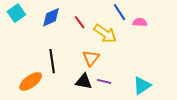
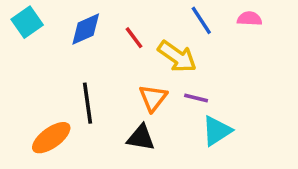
pink semicircle: (140, 22) -> (250, 19), moved
purple line: (104, 81) -> (196, 98), moved
cyan triangle: (142, 86) -> (217, 131), moved

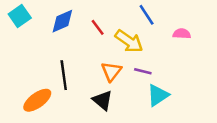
pink semicircle: (250, 19) -> (182, 34), moved
black triangle: (141, 138) -> (103, 100), turned 30

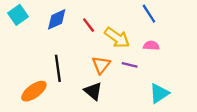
blue line: (147, 15) -> (149, 14), moved
pink semicircle: (182, 34) -> (151, 46), moved
cyan triangle: (158, 95) -> (159, 93), moved

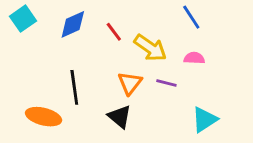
orange ellipse: (34, 91) -> (44, 117), turned 50

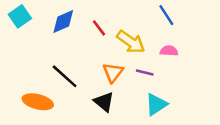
black line: (74, 87) -> (65, 76), turned -40
cyan triangle: (204, 120) -> (156, 104), moved

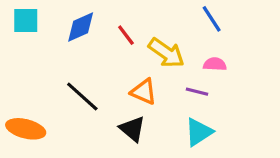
cyan square: (20, 16) -> (26, 21), turned 35
orange triangle: (113, 72) -> (144, 92), turned -45
purple line: (145, 72) -> (197, 92), moved
orange ellipse: (38, 102) -> (26, 129), moved

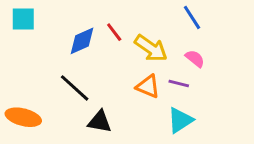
blue diamond: (81, 27) -> (82, 41), moved
pink semicircle: (215, 64) -> (195, 59), turned 36
orange triangle: (144, 92) -> (148, 86), moved
black triangle: (132, 129) -> (100, 122), moved, turned -30

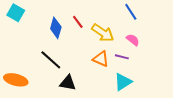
cyan square: (23, 19) -> (16, 13), turned 30
blue diamond: (82, 41) -> (56, 28), turned -50

